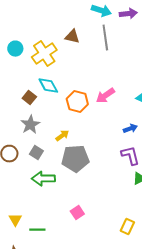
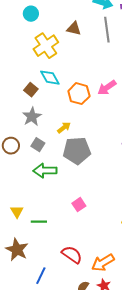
cyan circle: (15, 49) -> (31, 14), moved

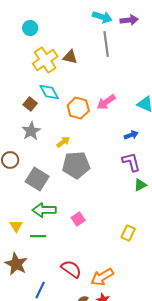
brown triangle: (74, 29) -> (70, 57), moved
gray square: (38, 145) -> (37, 179), moved, size x1.6
green arrow: (45, 171) -> (44, 210), moved

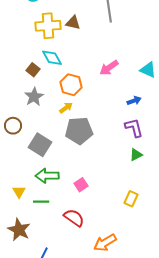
yellow cross: (45, 60) -> (48, 26), turned 30
orange hexagon: (78, 108) -> (71, 85), moved
green triangle: (140, 185) -> (136, 155), moved
red semicircle: (71, 269) -> (74, 218), moved

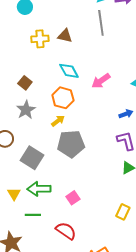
yellow cross: (48, 26) -> (40, 39), size x0.7
cyan diamond: (52, 58) -> (69, 71), moved
yellow triangle: (19, 192) -> (14, 194), moved

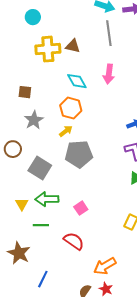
yellow cross: (40, 39) -> (48, 49), size x1.4
pink arrow: (101, 81) -> (109, 74), moved, turned -48
brown square: (25, 83) -> (25, 92), moved, turned -32

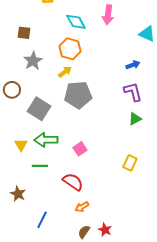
brown star: (19, 253) -> (18, 194), size x0.7
orange arrow: (105, 266) -> (82, 207), moved, size x0.6

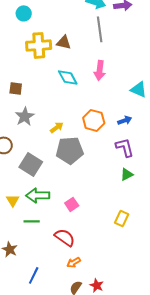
orange hexagon: (70, 49) -> (94, 120), moved

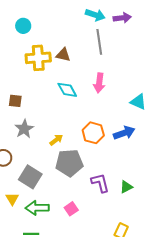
blue arrow: (125, 120) -> (124, 133), size x1.5
purple L-shape: (125, 147) -> (100, 183), moved
yellow triangle: (13, 200) -> (12, 199), moved
pink square: (72, 204) -> (71, 209), moved

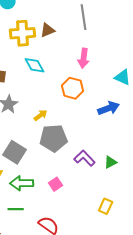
brown triangle: (63, 55) -> (48, 30), turned -35
cyan diamond: (67, 90) -> (35, 65), moved
orange hexagon: (93, 133) -> (73, 88), moved
purple L-shape: (100, 183) -> (85, 158), turned -30

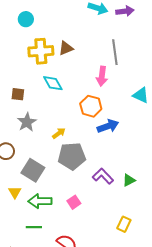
gray line: (84, 17) -> (115, 52), moved
blue arrow: (109, 108) -> (108, 126), moved

